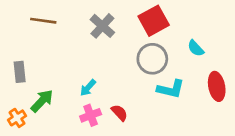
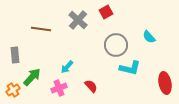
brown line: (43, 21) -> (41, 29), moved
red square: (154, 21) -> (106, 12), moved, size x0.6
red ellipse: (217, 86) -> (165, 83), moved
pink cross: (91, 115) -> (59, 88), moved

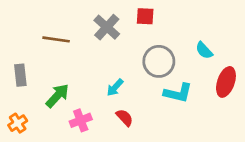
red square: (106, 12) -> (145, 16), turned 32
cyan arrow: (67, 67) -> (115, 87), moved
green arrow: (32, 77) -> (57, 96), moved
red ellipse: (165, 83) -> (226, 82), moved, turned 30

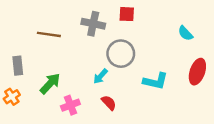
gray cross: (107, 27) -> (93, 24), turned -30
cyan semicircle: (204, 50) -> (185, 33), moved
gray circle: (159, 61) -> (121, 54), moved
orange cross: (18, 123) -> (12, 97), moved

